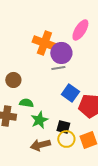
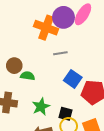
purple circle: (61, 53) -> (63, 17), moved
green semicircle: (26, 103) -> (28, 76), moved

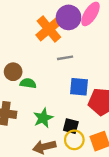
orange cross: (46, 28) -> (49, 29), turned 30
blue square: (73, 79) -> (79, 87), turned -30

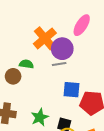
purple circle: (69, 17) -> (62, 49), moved
green semicircle: (28, 83) -> (26, 64), moved

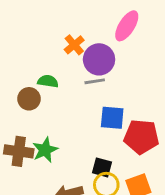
orange cross: (45, 38) -> (74, 45), size x0.6
green star: (40, 117) -> (45, 150), moved

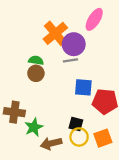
orange cross: (74, 45) -> (55, 33), size x1.6
brown circle: (29, 99) -> (36, 73), moved
green star: (45, 150) -> (34, 127), moved

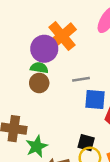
purple circle: (74, 44) -> (44, 49), moved
gray line: (70, 60) -> (81, 79), moved

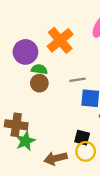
purple circle: (44, 49) -> (25, 52), moved
green star: (37, 146) -> (25, 141), moved

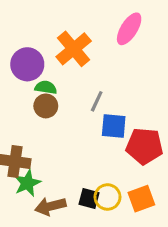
gray line: (77, 80) -> (97, 101), turned -56
black square: (82, 138) -> (89, 199), moved
brown arrow: (56, 158) -> (50, 206), moved

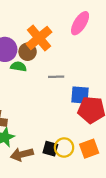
gray line: (97, 101) -> (56, 77), turned 63
brown circle: (46, 106) -> (28, 52), moved
blue square: (114, 126) -> (80, 95), moved

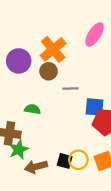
brown circle: (28, 52) -> (49, 71), moved
green semicircle: (18, 67) -> (32, 109), moved

